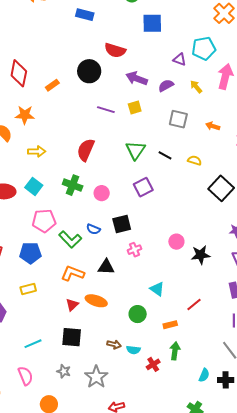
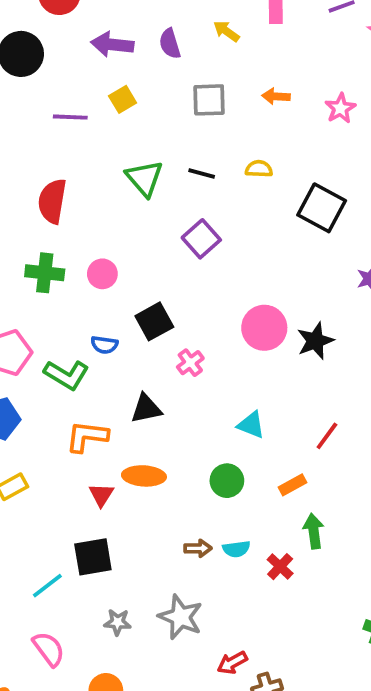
purple semicircle: (166, 85) -> (170, 44), turned -63
purple square: (143, 187) -> (201, 239), moved
pink circle: (176, 242) -> (264, 328), size x1.5
black square: (72, 337) -> (93, 557), moved

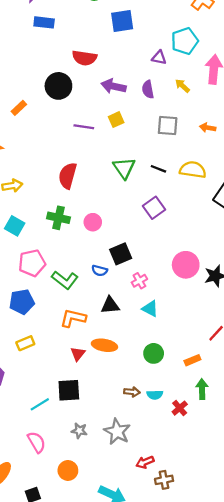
yellow semicircle: (259, 169) -> (193, 170), size x1.6
blue semicircle: (104, 345) -> (100, 271), moved
cyan triangle: (251, 425) -> (150, 309), moved

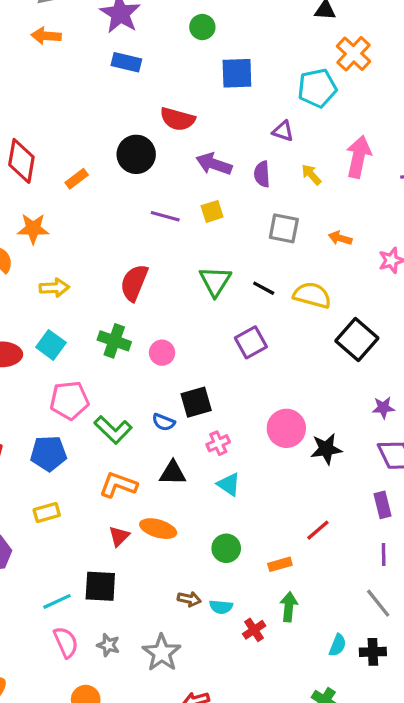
cyan pentagon: (185, 41) -> (317, 88), moved
pink semicircle: (37, 442) -> (66, 642), moved

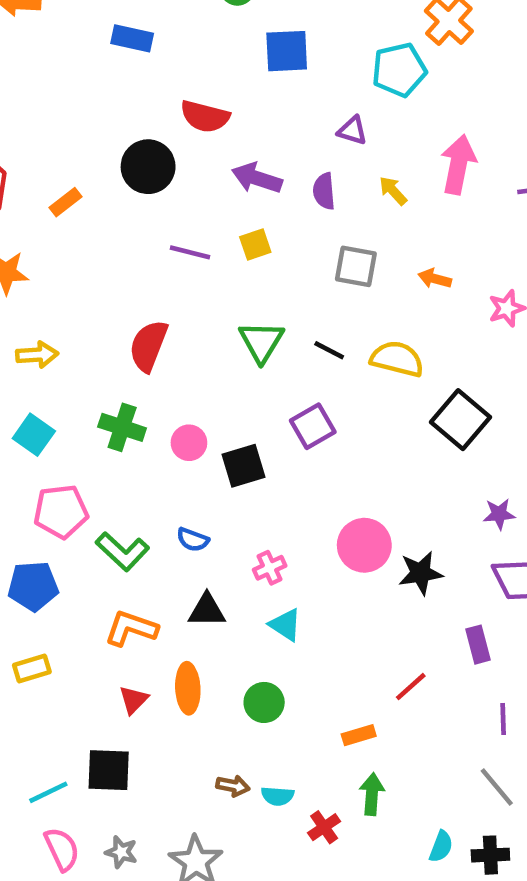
black square: (196, 402) -> (243, 466), moved
purple rectangle: (383, 505) -> (478, 645), moved
orange ellipse: (158, 529) -> (188, 688), turned 72
green circle: (226, 548) -> (264, 702), moved

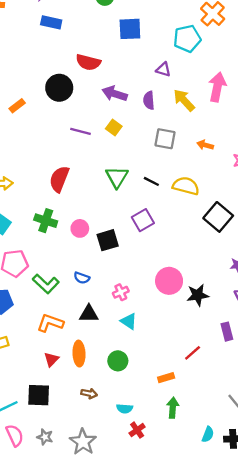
yellow arrow: (393, 191) -> (184, 100), size x1.5
yellow square: (255, 245) -> (114, 128), turned -35
brown arrow: (233, 786) -> (89, 393), moved
red cross: (324, 827) -> (137, 430), moved

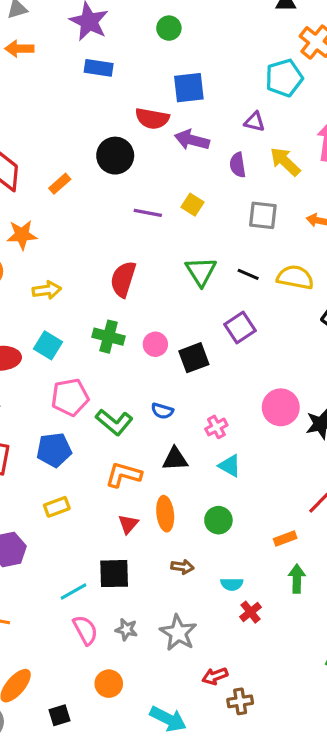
blue square: (130, 29) -> (189, 88), moved
purple arrow: (115, 94) -> (192, 140), moved

